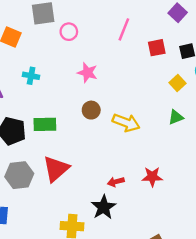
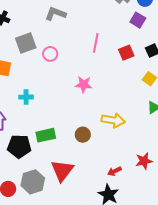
pink star: (87, 73) -> (84, 85), moved
brown circle: (91, 110) -> (83, 135), moved

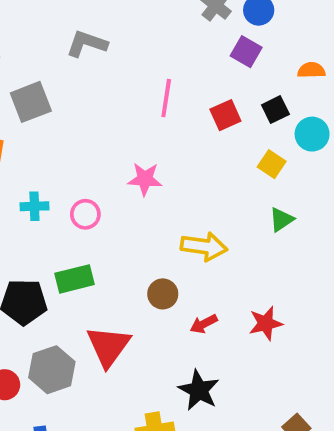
pink circle: (50, 54) -> (85, 214), moved
brown circle: (83, 135) -> (163, 294), moved
red arrow: (114, 171) -> (204, 324), moved

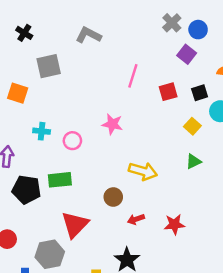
gray hexagon: (52, 370) -> (50, 254), moved

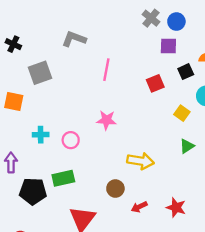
purple square: (187, 54) -> (168, 46), turned -30
pink line: (133, 76) -> (106, 70), moved
black square: (200, 93) -> (186, 72), moved
red star: (174, 224) -> (176, 207), turned 30

